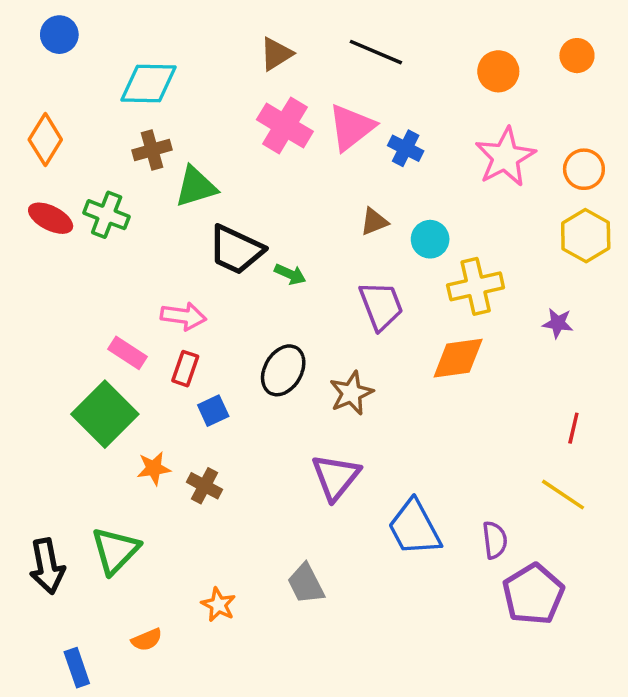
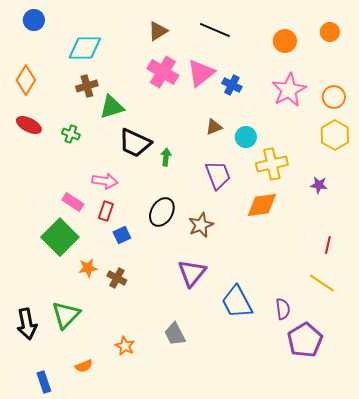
green cross: (107, 215) -> (71, 134), moved, size x0.7
green arrow: (290, 274) -> (166, 157), turned -108

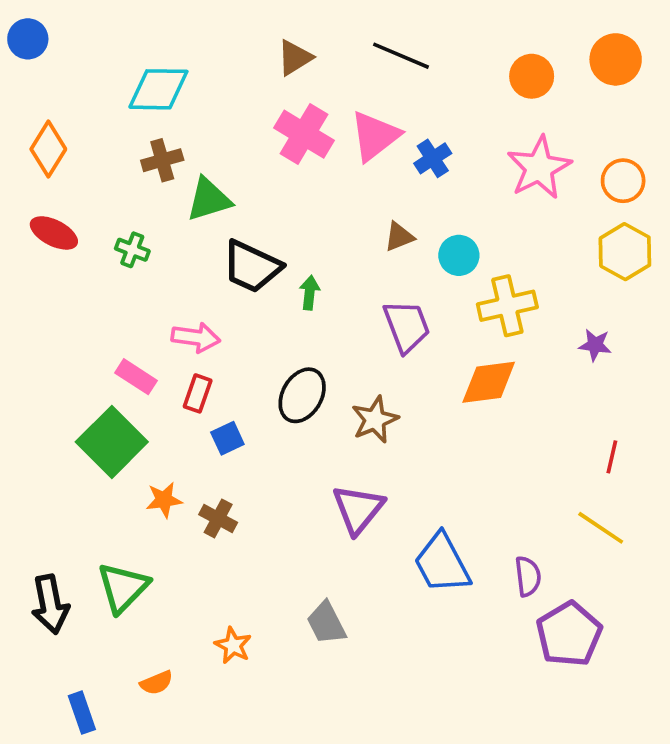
blue circle: (34, 20) -> (28, 39), moved
orange circle: (330, 32) -> (616, 59), size x1.4
blue cross: (232, 85) -> (433, 158), turned 30

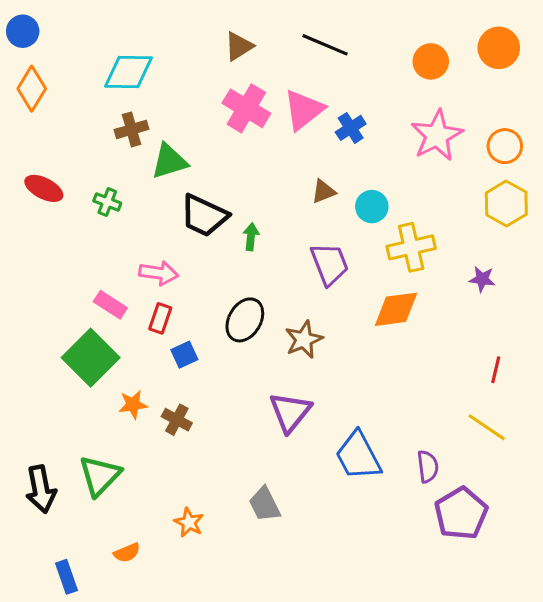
orange diamond: (48, 149) -> (32, 89), moved

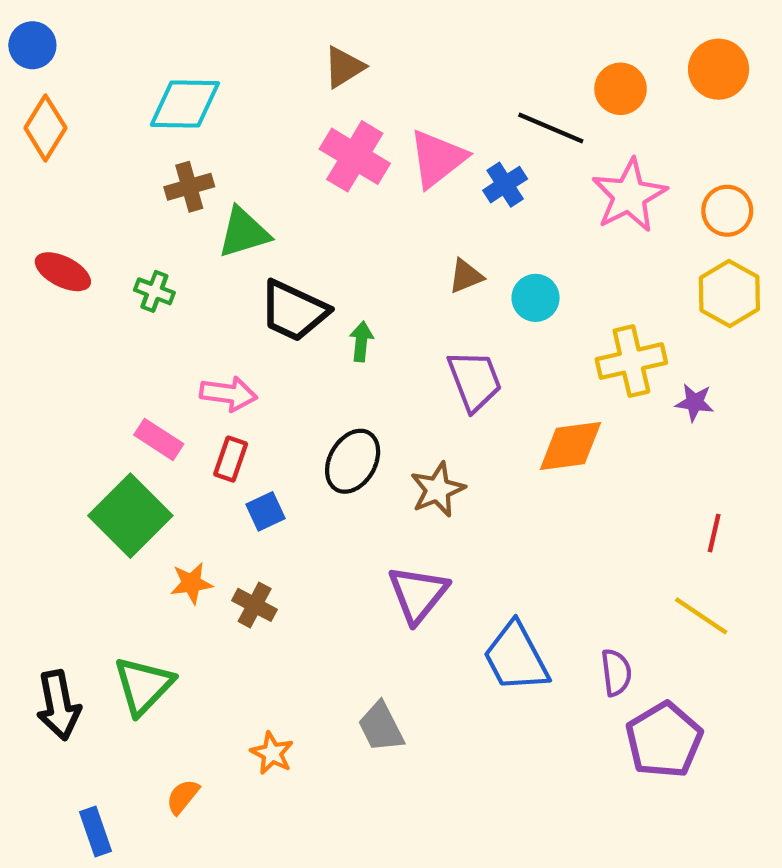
black line: (325, 45) -> (551, 128), moved
yellow cross: (411, 247) -> (631, 361), moved
orange semicircle: (127, 553) -> (183, 797), turned 152

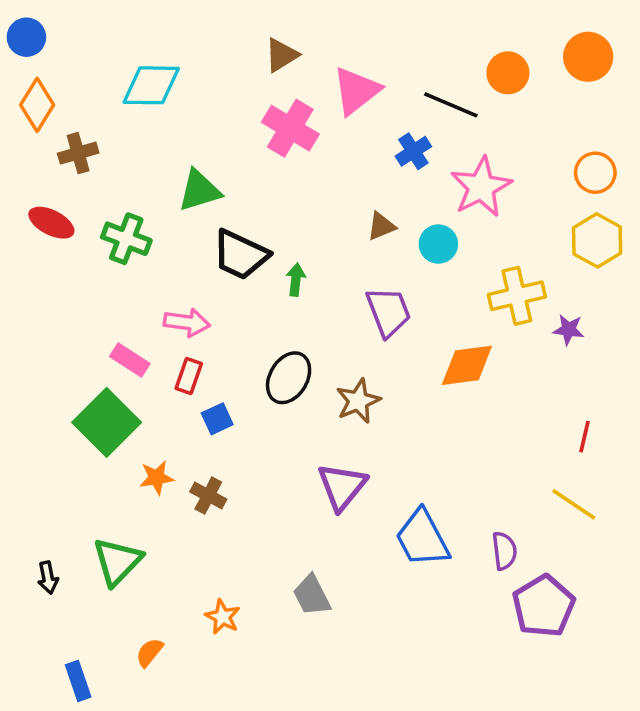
pink triangle: (438, 158) -> (356, 91), moved
brown cross: (189, 187) -> (78, 153), moved
pink star: (629, 195) -> (481, 187), moved
green cross: (154, 291) -> (126, 239), size x1.5
black arrow: (59, 705) -> (48, 578), size x0.6

